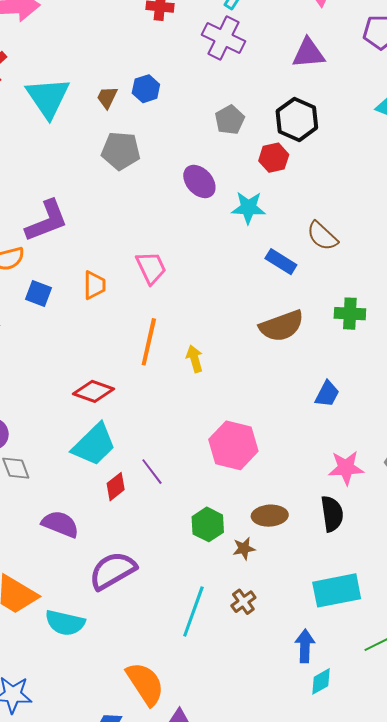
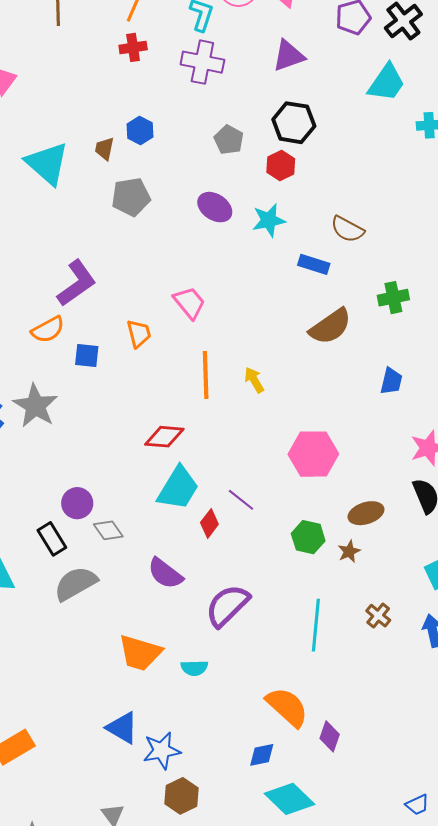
purple semicircle: (60, 524) -> (165, 573), turned -150
brown cross: (243, 602) -> (378, 616), moved
cyan semicircle: (65, 623) -> (194, 668), size x0.7

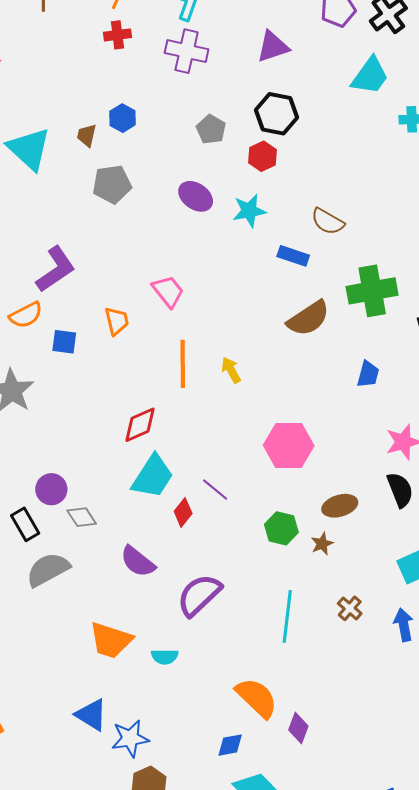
green cross: (393, 298) -> (372, 291), size x1.6
red diamond: (164, 437) -> (140, 425), turned -30

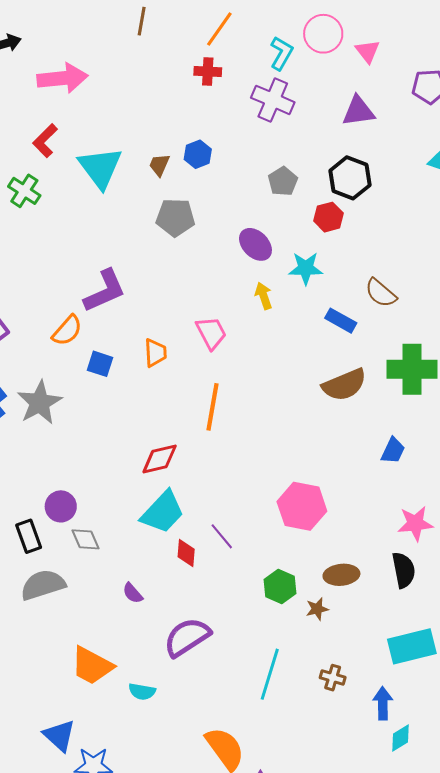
orange semicircle: (26, 315) -> (67, 331), turned -32
yellow arrow: (231, 370) -> (264, 296), moved
red diamond: (183, 512) -> (186, 553), turned -44
purple semicircle: (138, 561) -> (133, 593), size x0.6
brown cross: (350, 608) -> (333, 678), turned -35

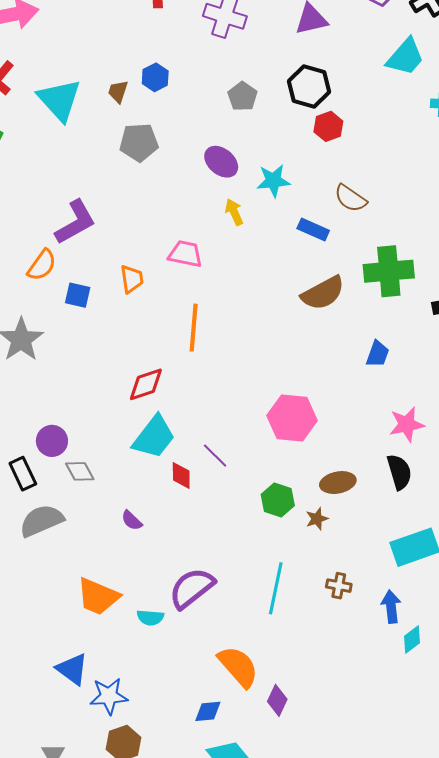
red hexagon: (329, 217) -> (328, 126), moved
pink trapezoid: (211, 333) -> (185, 254), turned -45
purple semicircle: (187, 637) -> (192, 588), moved

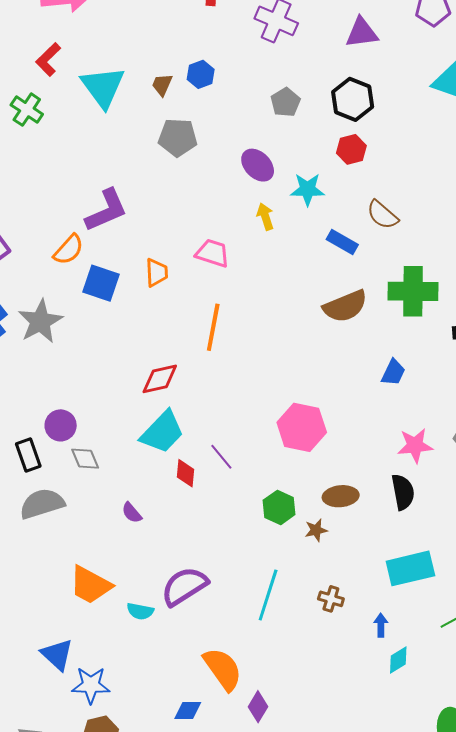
red hexagon: (328, 126) -> (351, 149), moved
blue square: (78, 295) -> (101, 283), size x1.4
blue arrow: (391, 607) -> (381, 625), size x0.7

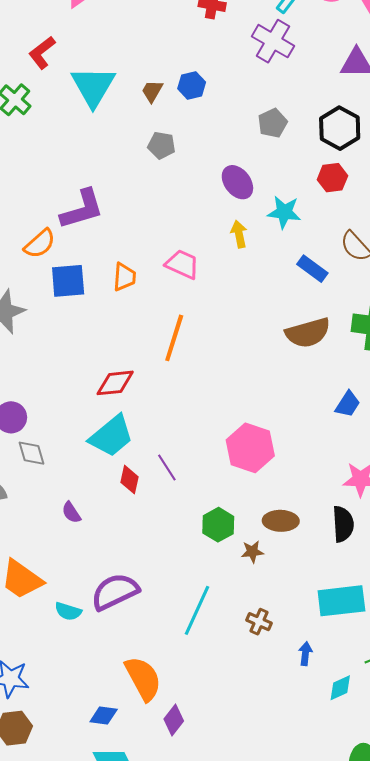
gray pentagon: (178, 137) -> (161, 145), size x0.7
blue square: (101, 283) -> (68, 281), turned -30
cyan diamond: (398, 660) -> (340, 688), moved

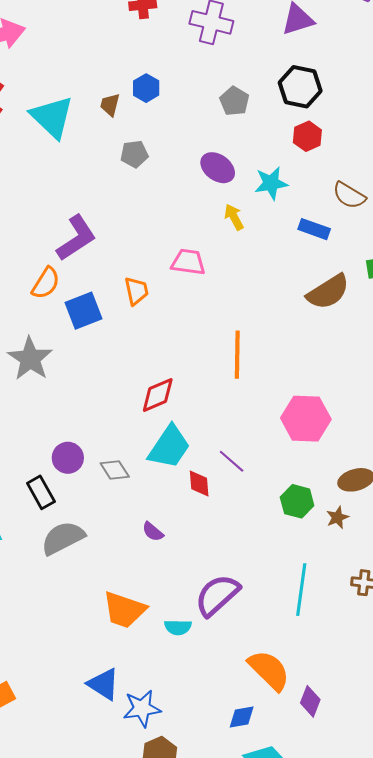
orange line: (174, 338) -> (237, 355), moved
gray diamond: (31, 453) -> (115, 470), moved

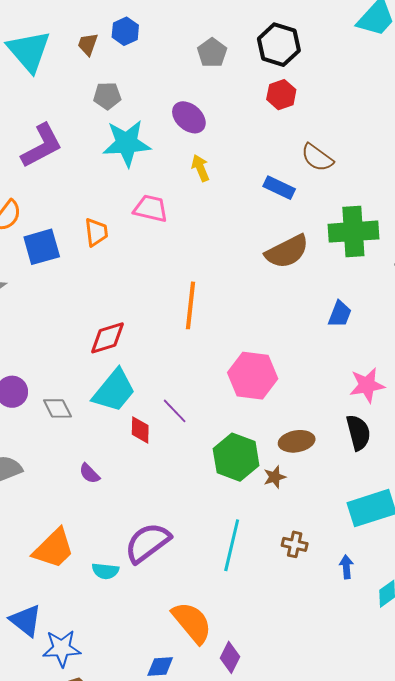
cyan star: (271, 183) -> (127, 143), moved, size x1.4
purple L-shape: (76, 238) -> (42, 146), moved
green hexagon: (297, 501) -> (236, 457), size x1.4
orange trapezoid: (124, 610) -> (54, 549), turned -69

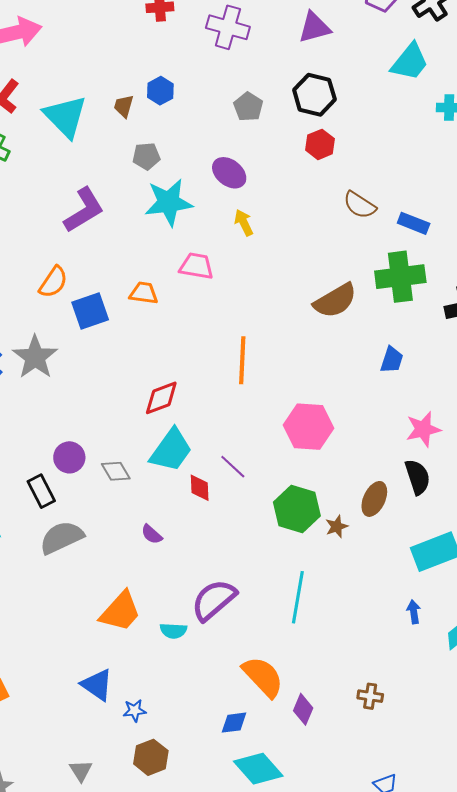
blue rectangle: (279, 188) -> (414, 223), moved
orange trapezoid: (96, 232) -> (144, 293), turned -72
brown ellipse: (297, 441) -> (374, 499), moved, turned -52
brown cross: (295, 544) -> (370, 696), moved
blue star: (62, 648) -> (135, 711), size x0.6

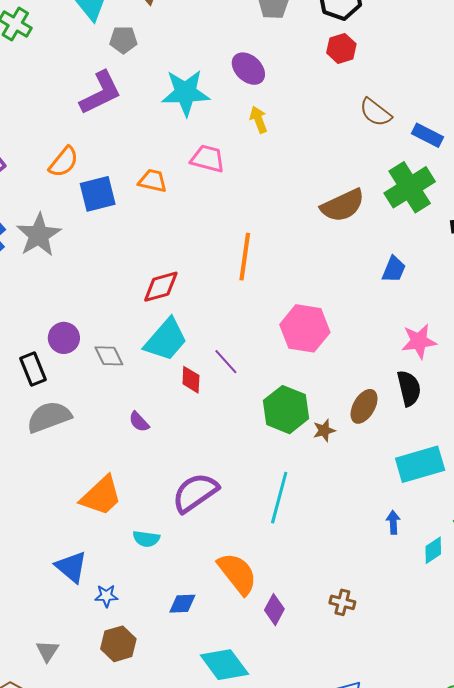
gray pentagon: (146, 156) -> (123, 40), moved
green cross: (400, 277) -> (410, 187), turned -30
cyan semicircle: (173, 631) -> (146, 539), moved
blue diamond: (234, 723) -> (182, 604), moved

